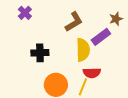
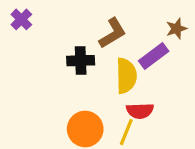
purple cross: (25, 13) -> (21, 19), moved
black cross: (40, 53) -> (81, 61), moved

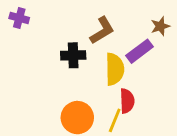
purple cross: (21, 19) -> (19, 18), turned -30
red semicircle: (140, 111) -> (127, 101), turned -90

